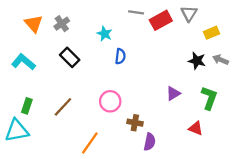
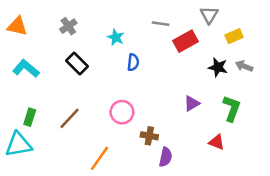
gray line: (136, 12) -> (161, 24), moved
red rectangle: (161, 20) -> (185, 41), moved
orange triangle: (34, 24) -> (17, 26), moved, turned -36

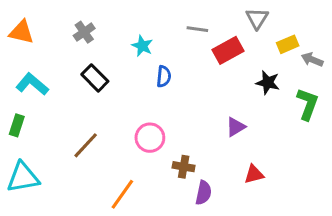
gray arrow: (244, 66) -> (312, 60), moved
green L-shape: (232, 108) -> (308, 104), moved
green rectangle: (30, 117) -> (17, 125), moved
red triangle: (217, 142) -> (254, 174), moved, turned -35

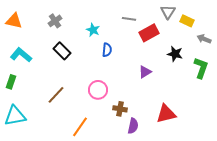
yellow rectangle: (288, 44) -> (187, 21), moved, turned 48
purple triangle: (236, 127) -> (145, 72), moved
red triangle: (254, 174) -> (166, 114), size x1.5

